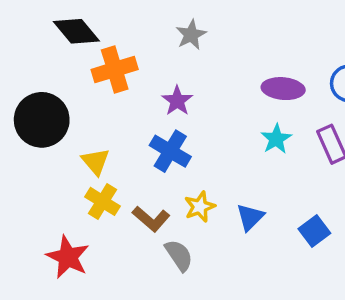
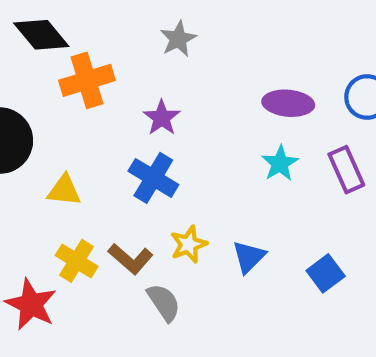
yellow triangle: (96, 162) -> (64, 190), turned -44
yellow cross: (102, 201) -> (77, 261), moved

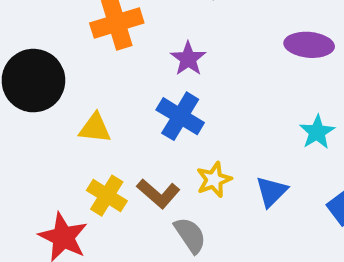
cyan star: (280, 163) -> (317, 132), moved

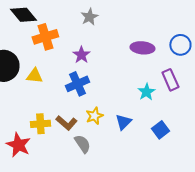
blue cross: (180, 116) -> (77, 84), turned 35
yellow triangle: (95, 128) -> (34, 76), moved
yellow cross: (107, 196) -> (40, 124), turned -36

